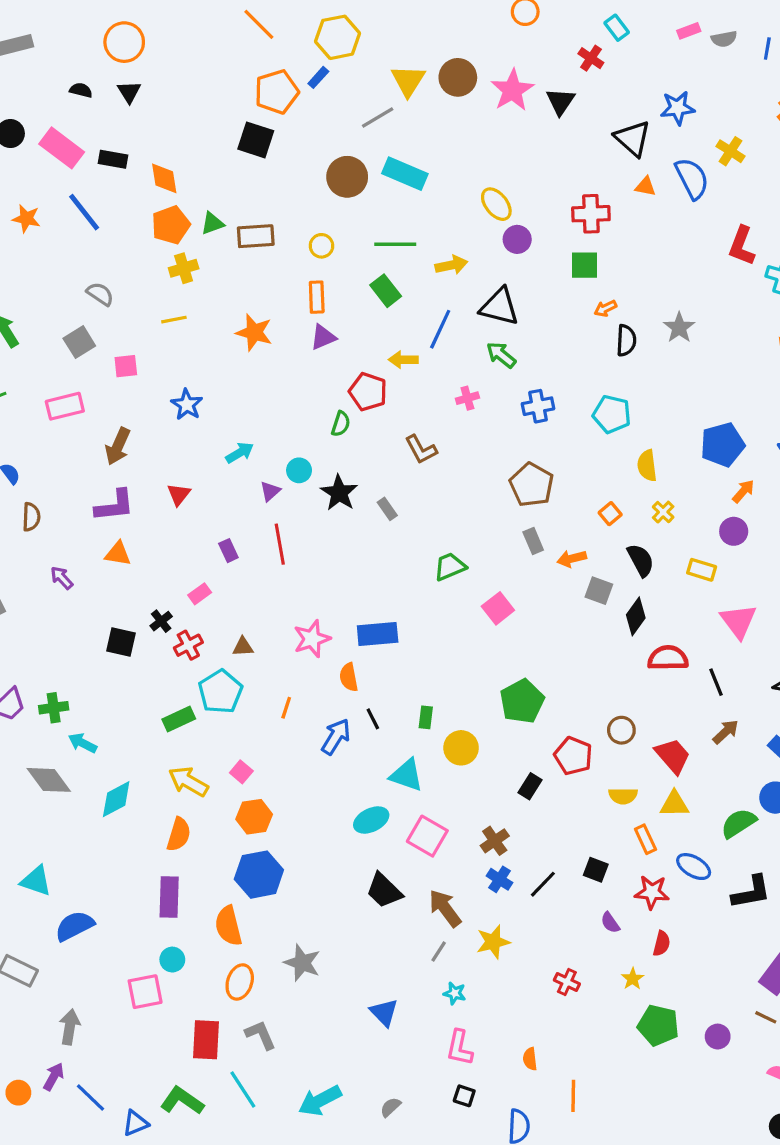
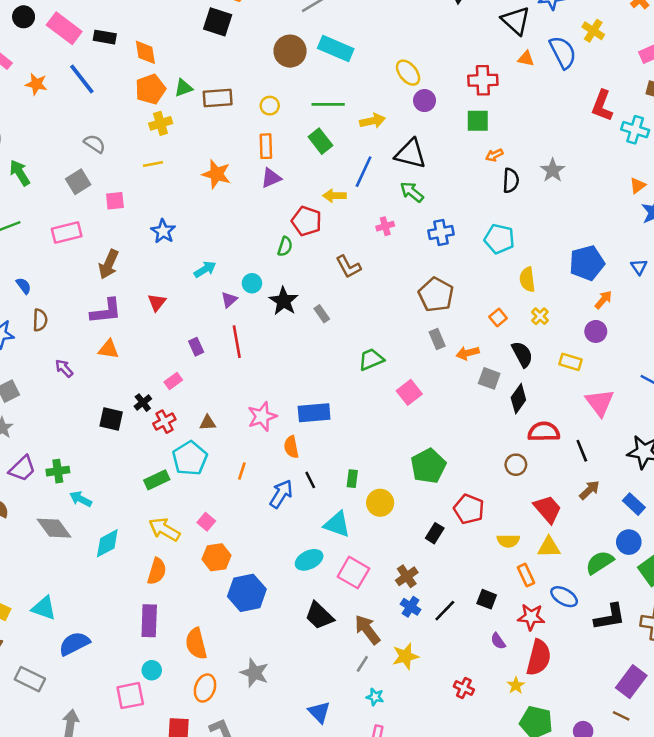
brown circle: (621, 730) -> (516, 465), moved
blue hexagon: (259, 875) -> (247, 593), moved
red semicircle: (662, 943) -> (539, 658), size x1.8

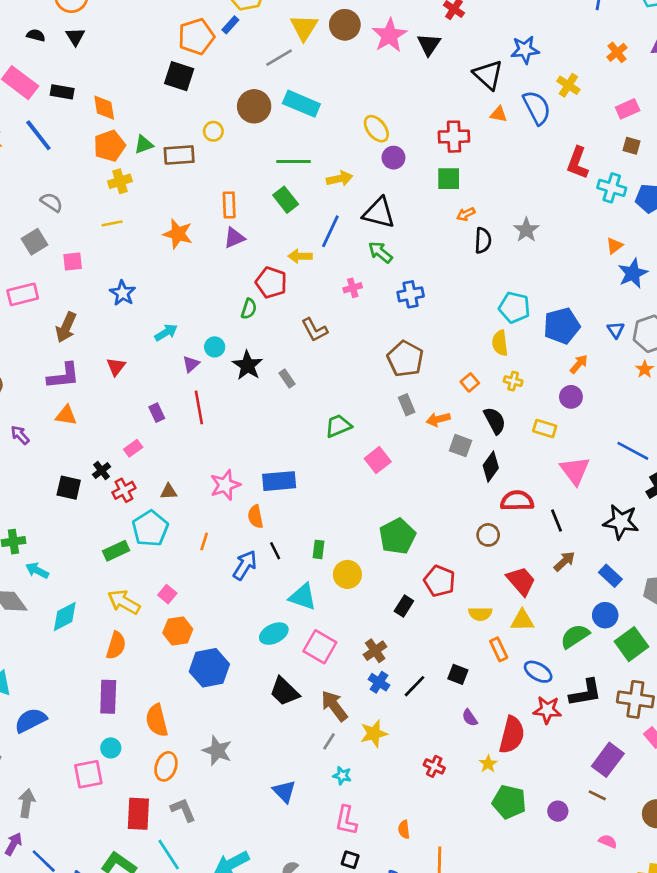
yellow circle: (270, 106) -> (213, 131), moved
cyan pentagon: (499, 239) -> (514, 307), moved
yellow cross: (540, 316) -> (513, 381), turned -30
red star: (531, 617) -> (547, 710), moved

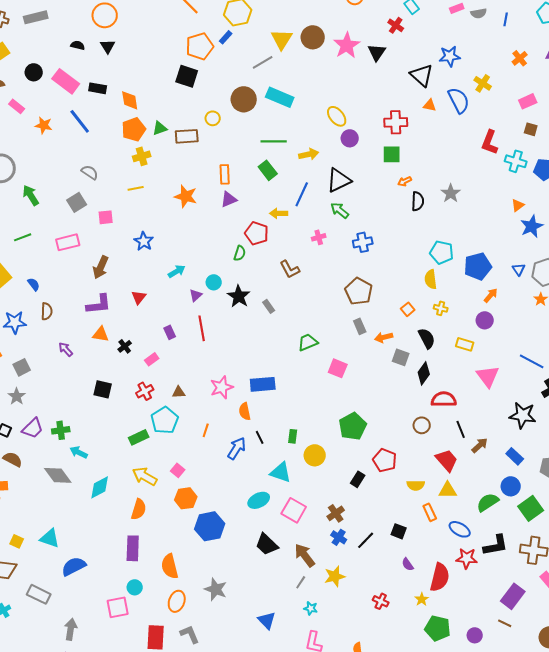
black triangle: (379, 213) -> (339, 180), turned -40
pink square: (378, 460) -> (338, 368), turned -30
black cross: (102, 471) -> (125, 346), moved
black line: (557, 521) -> (461, 429), moved

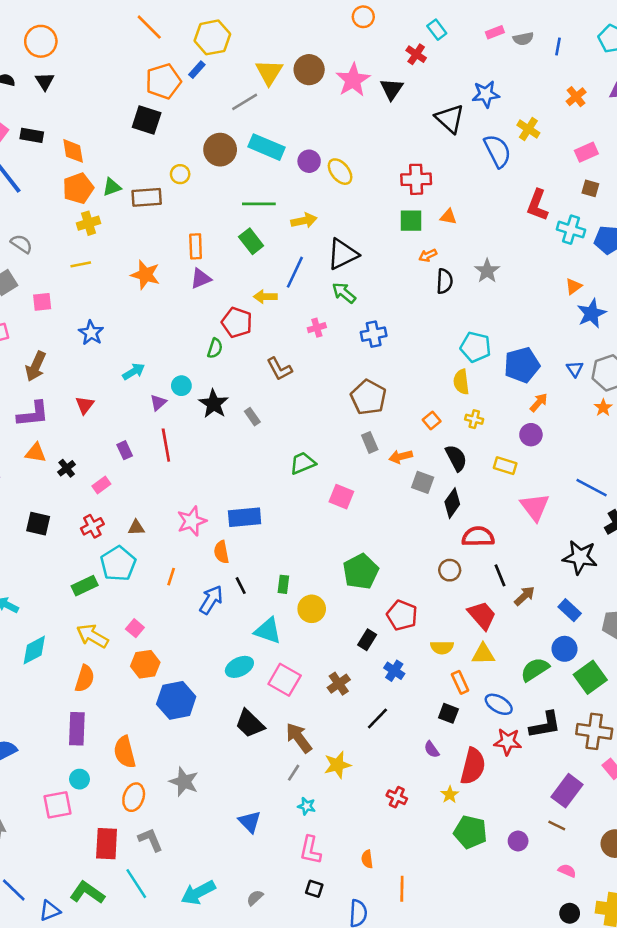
orange triangle: (430, 105) -> (448, 217), moved
purple circle: (350, 138) -> (309, 161), moved
black square: (399, 531) -> (448, 713), moved
blue cross: (339, 537) -> (394, 671), moved

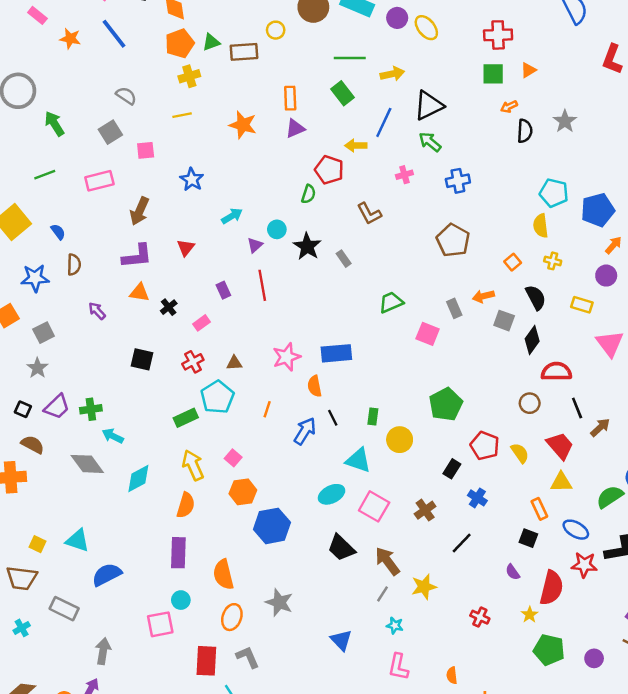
orange triangle: (448, 217) -> (528, 70), turned -42
gray rectangle: (370, 442) -> (454, 308), moved
yellow arrow: (92, 636) -> (193, 465), turned 36
yellow semicircle: (442, 648) -> (520, 453), moved, turned -125

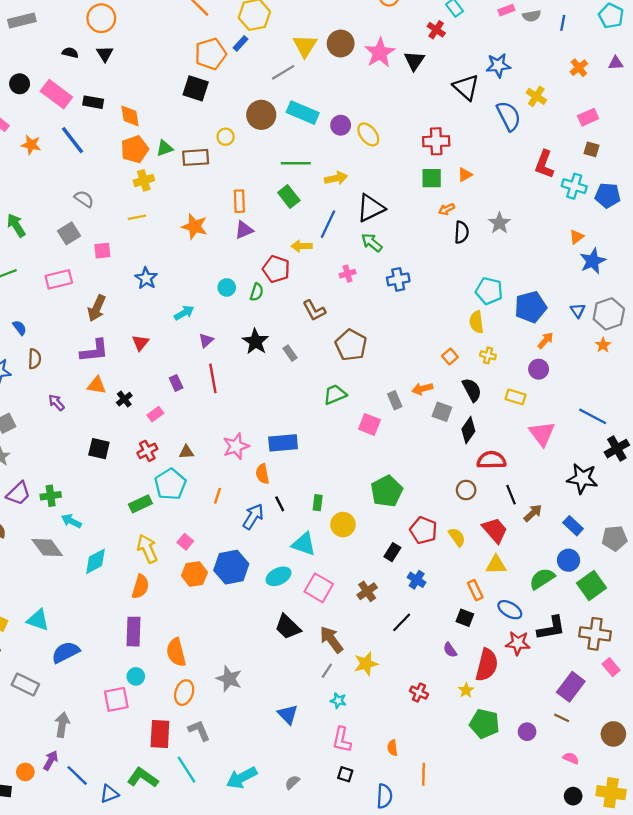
cyan circle: (277, 229) -> (227, 287), moved
brown pentagon: (453, 240) -> (351, 345), moved
blue hexagon: (272, 526) -> (231, 567), moved

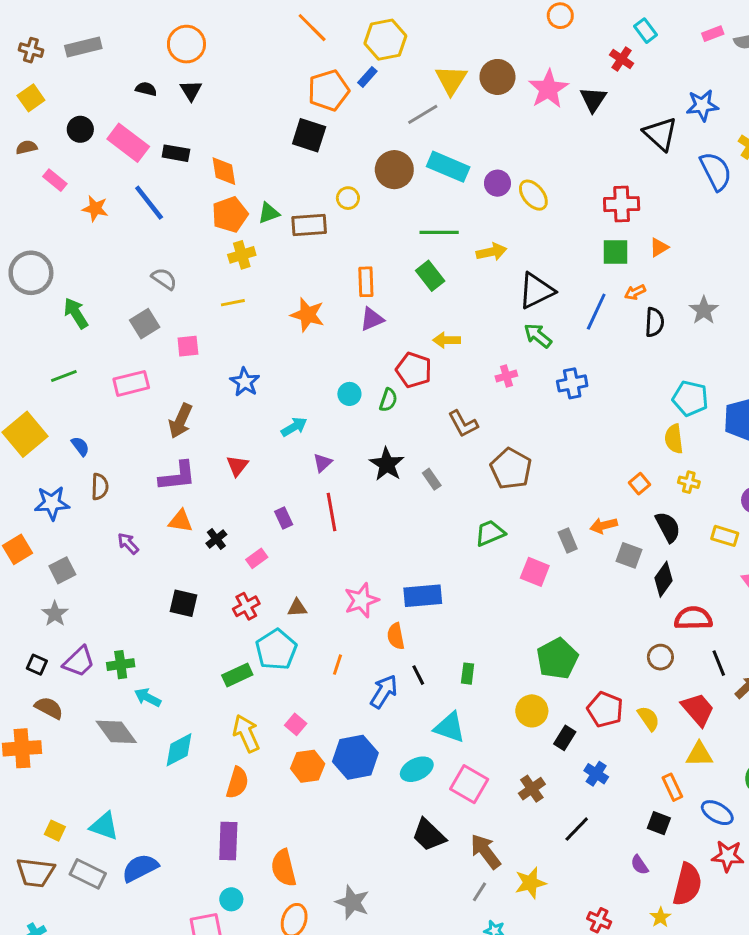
blue line: (328, 224) -> (596, 312), moved
yellow circle: (343, 525) -> (532, 711), moved
gray rectangle: (25, 684) -> (88, 874), moved

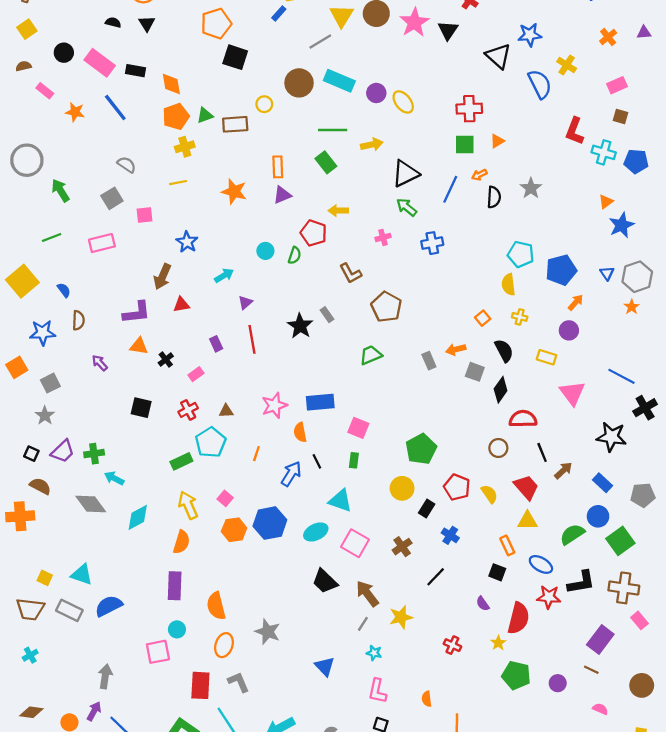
orange pentagon: (329, 90) -> (216, 24), moved
brown arrow: (180, 421) -> (162, 277), moved
black star: (387, 464) -> (300, 326), moved
red triangle: (237, 466) -> (181, 305), turned 42
pink square: (535, 572) -> (358, 428), moved

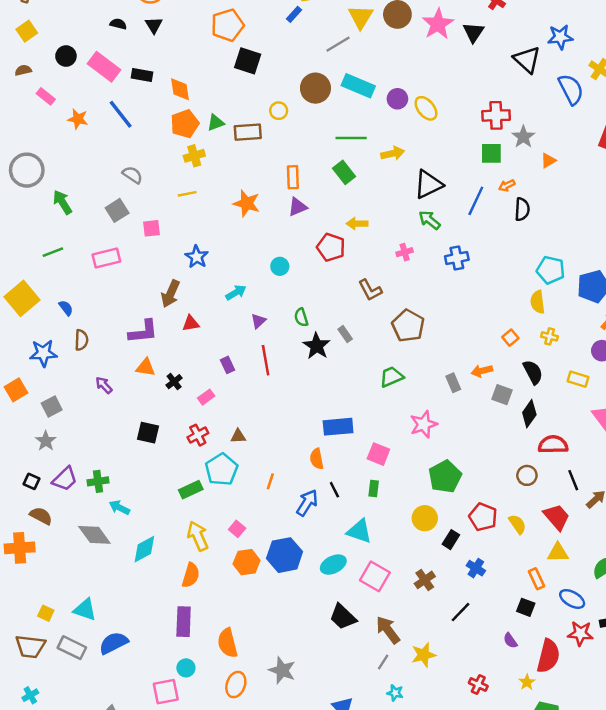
orange triangle: (497, 141) -> (548, 161), moved
gray star: (531, 188) -> (523, 137), moved
green semicircle: (295, 255) -> (301, 317), moved, turned 144
pink star: (274, 405) -> (424, 424), moved

